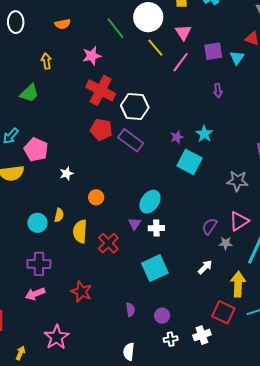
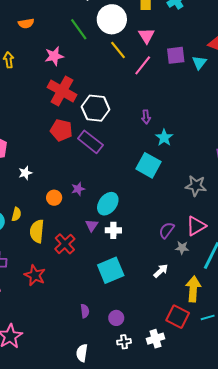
purple arrow: (218, 91) -> (146, 117), moved
purple star: (177, 137) -> (78, 189), moved
red star: (81, 292) -> (35, 275), moved

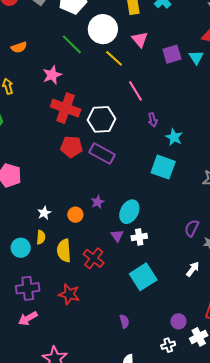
pink line: (143, 65) -> (135, 91), moved, turned -60
white star: (25, 173) -> (44, 213), moved
purple circle: (116, 318) -> (178, 321), moved

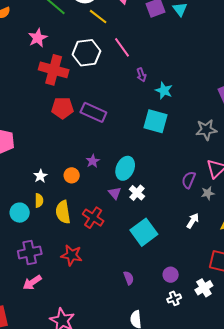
white hexagon: (101, 119) -> (86, 53), moved
white cross: (139, 237) -> (137, 193), turned -35
purple circle: (178, 321) -> (171, 275), moved

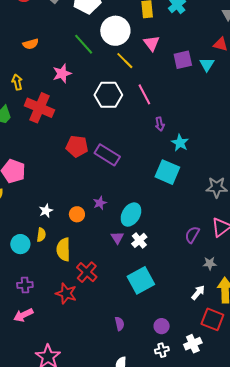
red cross: (54, 70) -> (39, 108), moved
gray star: (208, 193) -> (210, 263), moved
red cross: (93, 218) -> (87, 272), moved
white arrow: (193, 221) -> (198, 293), moved
purple cross: (30, 252) -> (25, 285), size x0.7

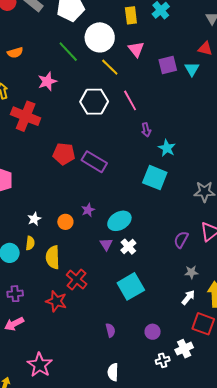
cyan ellipse: (131, 215) -> (119, 221), turned 30
gray star: (210, 263) -> (191, 272), moved
white cross: (162, 350) -> (163, 360), moved

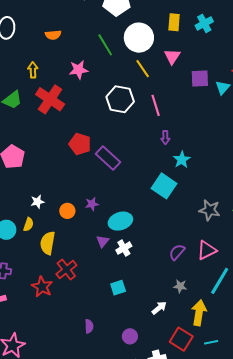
cyan square: (131, 286) -> (118, 288), size x0.6
white arrow: (188, 297) -> (159, 308), moved

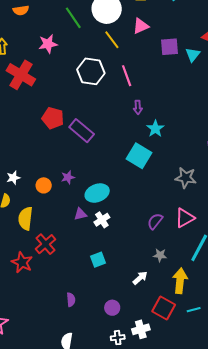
pink triangle: (172, 56) -> (141, 26), turned 36
purple triangle: (103, 241) -> (80, 214), turned 40

